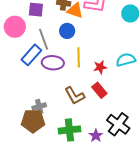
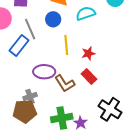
cyan semicircle: (126, 60) -> (86, 13), moved
purple ellipse: (53, 63) -> (44, 72), moved
purple star: (96, 136) -> (80, 123), moved

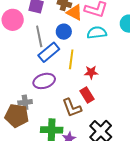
blue rectangle: (19, 45) -> (49, 52), moved
purple ellipse: (44, 72) -> (44, 81), turned -30
brown L-shape: (65, 83) -> (72, 108), moved

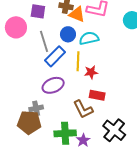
cyan semicircle: (97, 33) -> (89, 38), moved
red star: (91, 72) -> (91, 72), moved
red rectangle: (87, 95) -> (97, 95), turned -42

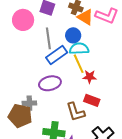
cyan semicircle: (89, 38) -> (79, 49), moved
yellow line: (78, 61) -> (79, 64), turned -36

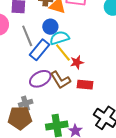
brown L-shape: (76, 112) -> (60, 80), moved

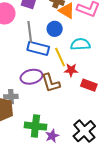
cyan semicircle: (59, 38) -> (80, 44), moved
blue rectangle: (40, 50) -> (38, 48), turned 50
red rectangle: (85, 85) -> (89, 85), moved

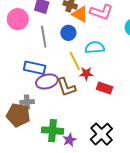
blue rectangle: (38, 48) -> (35, 68), moved

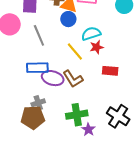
blue circle: (68, 33) -> (68, 19), moved
red star: (86, 74) -> (97, 47), moved
purple ellipse: (47, 81) -> (53, 78), turned 45
green cross: (53, 131) -> (77, 115), moved

